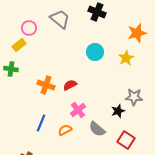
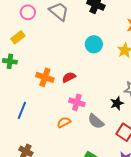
pink circle: (29, 28) -> (28, 12), moved
pink cross: (78, 110) -> (77, 102), turned -35
blue line: (41, 123) -> (22, 110), moved

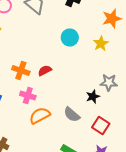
pink cross: (77, 102) -> (28, 96), moved
orange semicircle: (64, 122) -> (40, 116), size x1.5

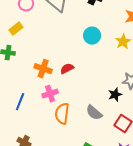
pink cross: (28, 96) -> (50, 94), turned -35
orange semicircle: (40, 116) -> (62, 114), turned -55

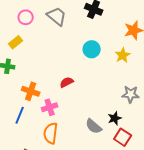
orange cross: (43, 69) -> (31, 91), moved
black star: (115, 95) -> (115, 118), moved
orange semicircle: (62, 114) -> (51, 133), moved

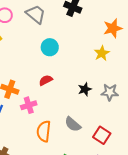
cyan circle: (92, 49) -> (50, 47), moved
black star: (115, 118) -> (85, 89), moved
orange semicircle: (51, 133) -> (44, 131), moved

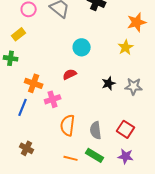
cyan circle: (50, 47) -> (82, 47), moved
gray semicircle: (73, 124) -> (96, 130), moved, turned 42

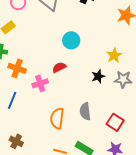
yellow star: (126, 47) -> (114, 55), moved
orange cross: (34, 83) -> (17, 68), moved
pink cross: (53, 99) -> (40, 83), moved
gray semicircle: (96, 130) -> (85, 111), moved

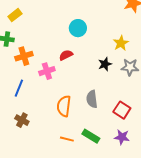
orange cross: (17, 68) -> (24, 56), turned -36
brown cross: (16, 141) -> (22, 120), moved

